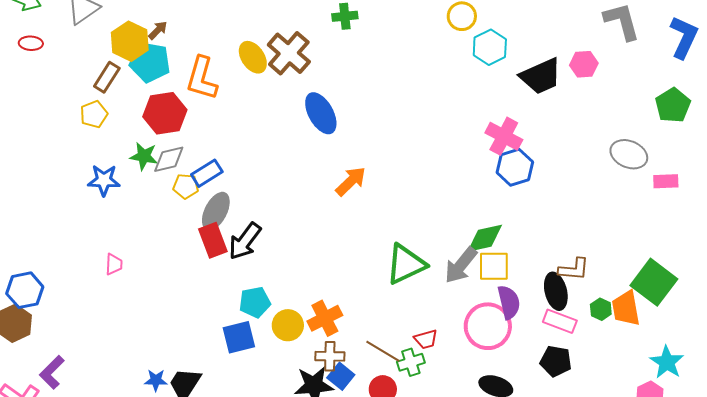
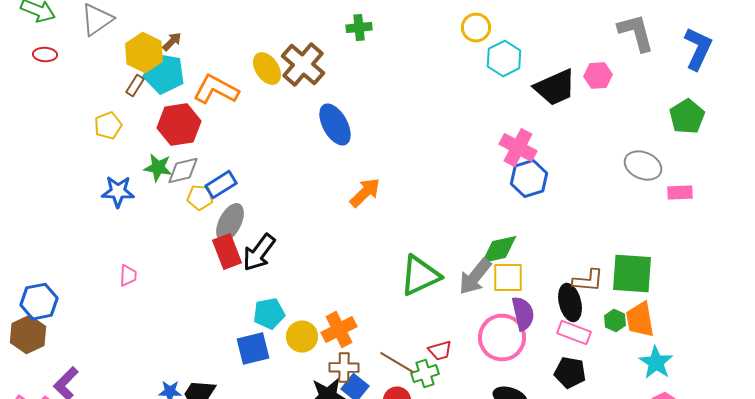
brown rectangle: (107, 77) -> (135, 86), moved, size x0.7
orange L-shape: (202, 78) -> (216, 90), turned 102
green square: (654, 282) -> (632, 274), moved, turned -33
cyan star: (667, 362) -> (656, 363), moved

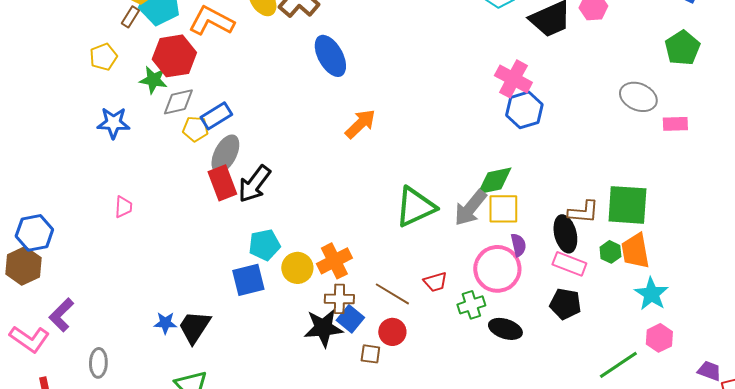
green star: (158, 168) -> (153, 80), moved
purple semicircle: (523, 314) -> (518, 245), size x0.7
green cross: (425, 374) -> (471, 305), moved

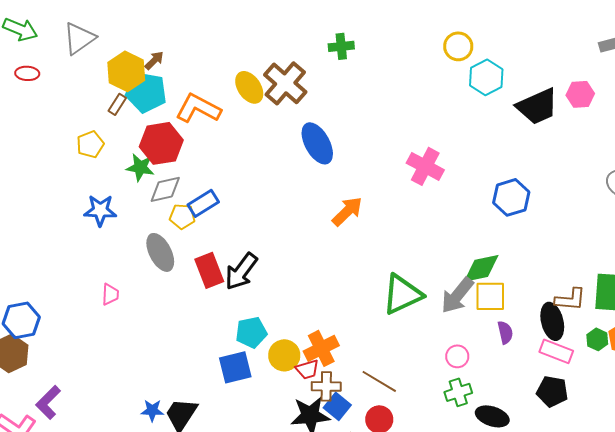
pink cross: (513, 79) -> (425, 166), moved
gray ellipse: (225, 154) -> (160, 252), moved, turned -54
pink circle: (497, 269) -> (457, 356), moved, size x0.5
red trapezoid: (435, 282) -> (307, 369), moved

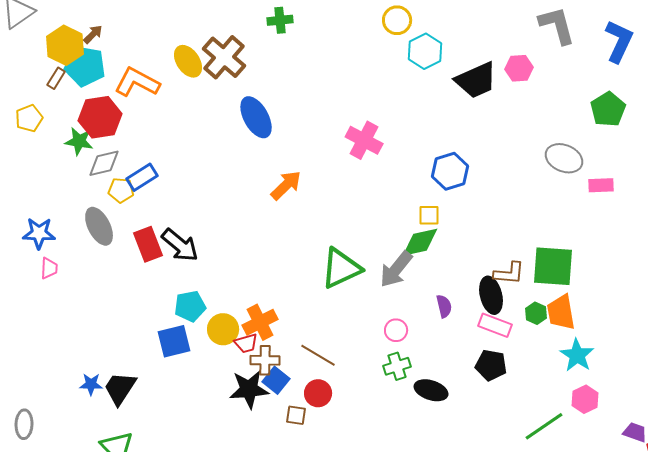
blue star: (100, 210) -> (39, 233), moved
black arrow: (241, 271) -> (180, 245), turned -87
yellow square: (490, 296) -> (429, 215), moved, size x0.7

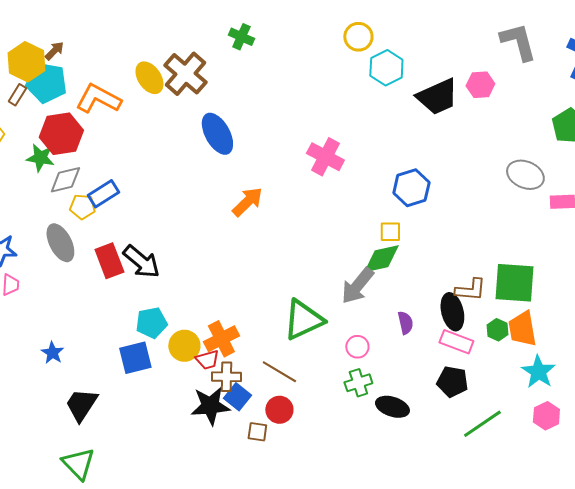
green cross: (280, 20) -> (241, 37), turned 30
green triangle: (341, 268) -> (303, 320), moved
blue star: (91, 384) -> (52, 353), moved, turned 30
green line: (544, 426) -> (482, 424), moved

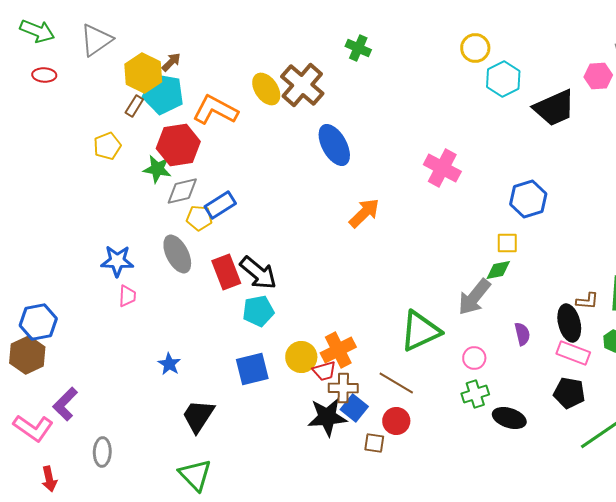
pink hexagon: (480, 85) -> (598, 76), moved
green diamond: (381, 259) -> (498, 270), size x0.7
brown L-shape: (470, 290) -> (587, 301), size x0.7
cyan pentagon: (151, 323) -> (258, 311), moved

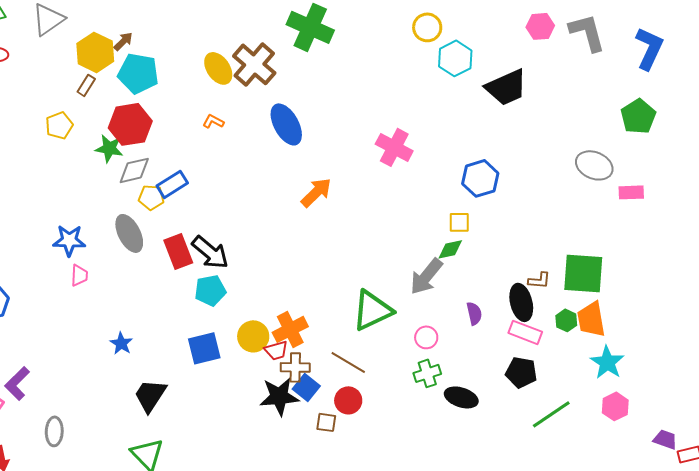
green cross: (358, 48) -> (310, 27), size x1.8
pink hexagon: (598, 76) -> (540, 26), moved
cyan pentagon: (163, 94) -> (138, 73), moved
orange L-shape: (215, 110) -> (213, 121), moved, size x0.5

